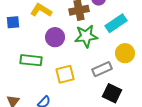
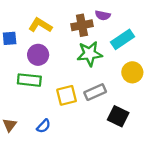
purple circle: (55, 37) -> (38, 55), moved
gray rectangle: (102, 69) -> (95, 92), moved

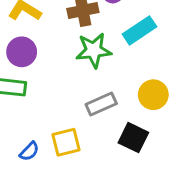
yellow circle: (132, 72) -> (153, 95), moved
yellow square: (67, 95) -> (66, 142), moved

